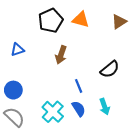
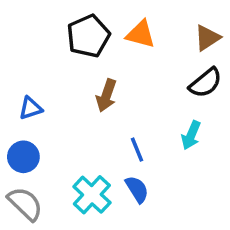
blue triangle: (17, 50) -> (31, 108), moved
black semicircle: (110, 69) -> (205, 83), moved
cyan arrow: (105, 107) -> (191, 135), moved, turned 42

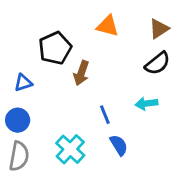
black pentagon: (88, 36) -> (55, 48), moved
cyan arrow: (191, 135) -> (146, 104), turned 60
blue semicircle: (137, 189) -> (119, 145), moved
gray semicircle: (25, 204) -> (19, 156), turned 56

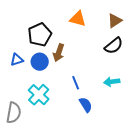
cyan arrow: (146, 104) -> (112, 82), moved
blue circle: (18, 120) -> (40, 62), moved
cyan cross: (70, 149) -> (39, 95), moved

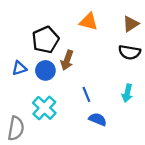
black semicircle: (114, 46) -> (130, 52), turned 48
cyan arrow: (112, 82) -> (127, 93), turned -70
blue semicircle: (86, 105) -> (98, 119), turned -35

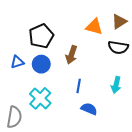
orange triangle: (89, 22) -> (94, 27), moved
brown arrow: (67, 60) -> (71, 55), moved
blue line: (86, 94) -> (79, 86), turned 32

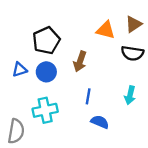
cyan cross: (40, 98) -> (45, 110), turned 35

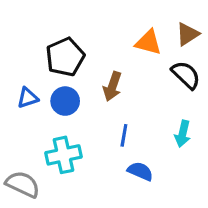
black semicircle: (132, 53) -> (186, 75), turned -145
gray semicircle: (16, 131) -> (23, 184), turned -75

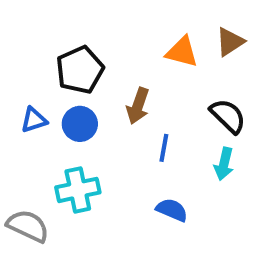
black semicircle: (186, 75) -> (228, 116), moved
blue line: (124, 135) -> (164, 148), moved

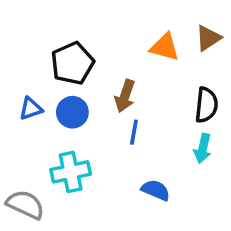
black semicircle: (228, 116) -> (206, 105), turned 52
blue line: (164, 148) -> (134, 132), moved

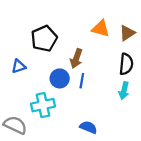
brown triangle: (208, 38) -> (127, 33), moved
blue circle: (72, 112) -> (60, 78), moved
blue semicircle: (156, 190) -> (88, 127), moved

